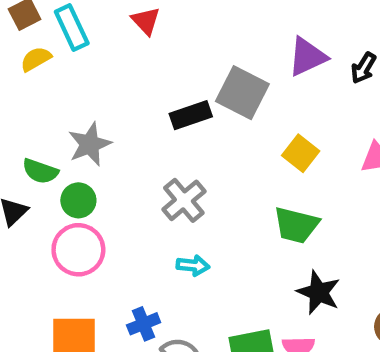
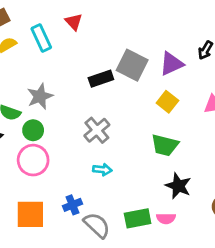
cyan rectangle: (72, 28) -> (41, 38), moved
purple triangle: (307, 57) -> (171, 64), moved

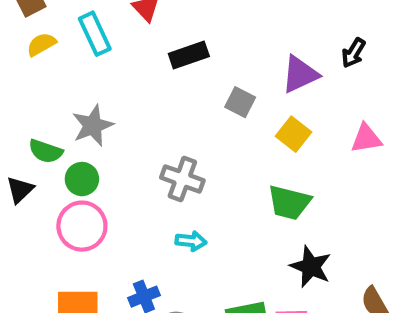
gray square: (132, 65) -> (240, 102), moved, size x0.6
black rectangle: (101, 79) -> (189, 55), moved
gray cross: (97, 130) -> (182, 179), turned -30

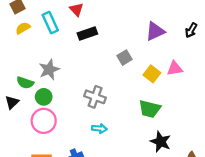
black arrow: (353, 53) -> (191, 30), moved
black rectangle: (189, 55) -> (87, 34), moved
purple triangle: (300, 74) -> (155, 31), moved
gray square: (240, 102) -> (125, 58), turned 32
pink triangle: (366, 138) -> (175, 68), moved

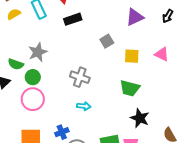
pink triangle: (175, 68) -> (162, 54), moved, turned 35
yellow square: (152, 74) -> (132, 56), turned -35

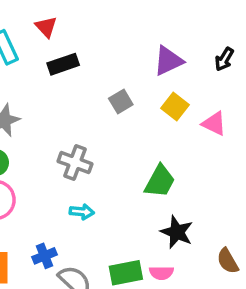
yellow square: (132, 56) -> (175, 107), moved, turned 35
green trapezoid: (130, 88) -> (160, 181), turned -75

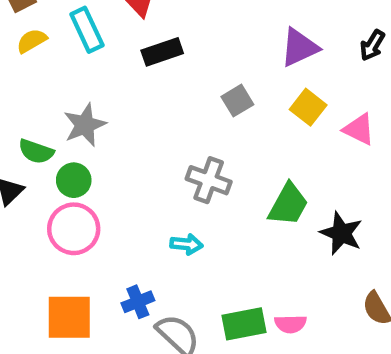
gray cross: (75, 163) -> (209, 180), moved
black star: (177, 232) -> (341, 233), moved

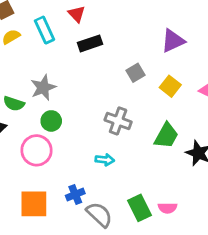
yellow square: (308, 107) -> (170, 86), moved
green circle: (74, 180) -> (51, 121), moved
green rectangle: (244, 324) -> (139, 208), turned 75

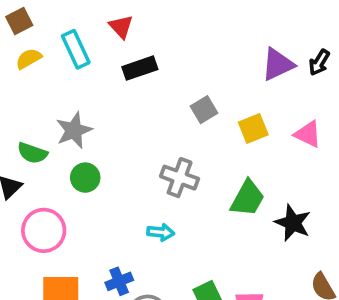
purple triangle: (173, 41) -> (278, 64), moved
yellow square: (170, 86) -> (253, 128), turned 30
pink circle: (36, 150) -> (44, 230), moved

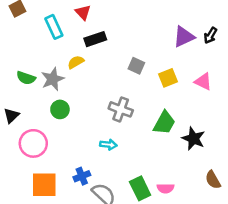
yellow semicircle: (29, 59) -> (76, 62), moved
gray square: (204, 110) -> (136, 66), turned -35
green semicircle: (32, 153) -> (26, 78), moved

